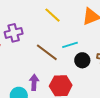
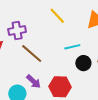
brown line: (47, 52) -> (32, 54), moved
purple arrow: (34, 82) -> (34, 82), turned 126

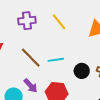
purple cross: (17, 31) -> (27, 21), moved
cyan line: (72, 47) -> (56, 60), moved

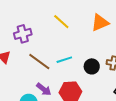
purple cross: (27, 21) -> (23, 34), moved

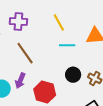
cyan line: (64, 60) -> (67, 45), moved
purple arrow: (44, 89) -> (20, 81), turned 56

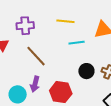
yellow line: (59, 22) -> (65, 21), turned -48

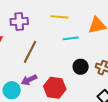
brown line: (36, 56) -> (30, 52), turned 70
purple arrow: (35, 84) -> (29, 80), turned 49

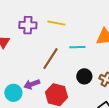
yellow line: (59, 17) -> (56, 23), moved
brown line: (30, 52) -> (50, 59), moved

